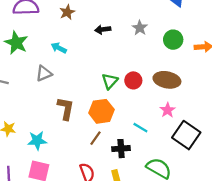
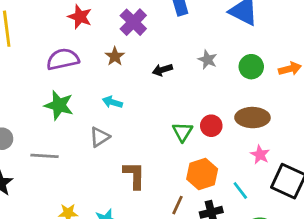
orange hexagon: (101, 111) -> (202, 174), moved
cyan line: (140, 128) -> (240, 190), moved, turned 32

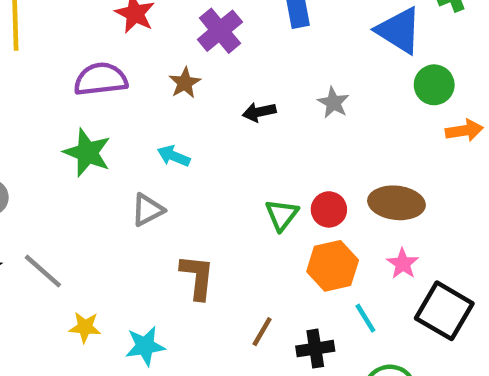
green circle: (251, 67) -> (434, 85), moved
gray line: (45, 156) -> (43, 271), moved, turned 32
orange hexagon: (202, 174) -> (333, 266), moved

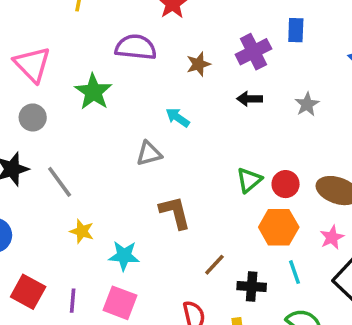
purple cross: (220, 31) -> (253, 52), moved
green star: (87, 153) -> (93, 92), moved
brown L-shape: (197, 277) -> (175, 213), turned -33

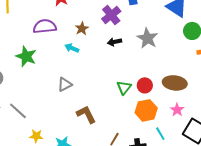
gray star: (307, 104) -> (147, 38), size x1.5
cyan arrow: (178, 117) -> (72, 48), moved

